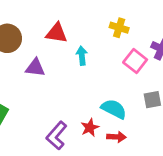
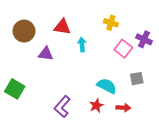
red star: (90, 128) -> (96, 106), moved
red arrow: (116, 137) -> (123, 108), moved

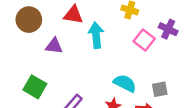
cyan arrow: (82, 44) -> (96, 35), size x1.5
gray square: (137, 79) -> (160, 89), moved
green square: (15, 89) -> (35, 87), moved

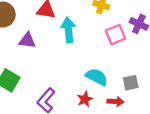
pink square: (144, 40) -> (115, 35), turned 30

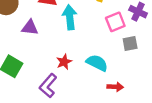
gray square: (131, 83) -> (130, 44), moved
red star: (85, 99) -> (64, 62), moved

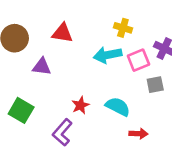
cyan arrow: (70, 17) -> (107, 55), moved, turned -95

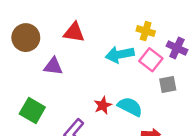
yellow cross: (123, 28) -> (146, 31), moved
pink square: (138, 60) -> (151, 60), turned -30
red star: (80, 105) -> (103, 105), moved

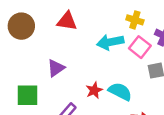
purple triangle: (53, 66) -> (56, 68), moved, turned -42
green square: (32, 111) -> (28, 95), turned -30

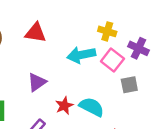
purple triangle: (56, 68) -> (37, 82), moved

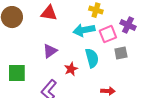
yellow cross: (107, 31) -> (96, 10), moved
pink square: (112, 60) -> (108, 34), turned 30
cyan semicircle: (92, 107) -> (92, 58), moved, turned 48

